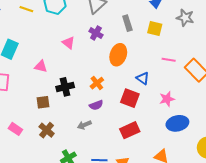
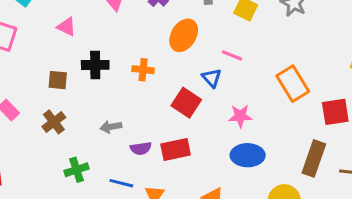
pink line: (169, 60) -> (232, 55), moved
orange cross: (97, 83) -> (143, 70), turned 32
purple semicircle: (96, 105) -> (141, 148), moved

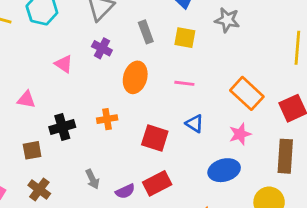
blue triangle: (212, 78) -> (195, 124), moved
pink star: (240, 116) -> (240, 134), moved
gray arrow: (111, 127) -> (92, 179), turned -90

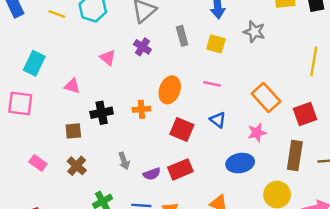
orange ellipse: (135, 77) -> (170, 90), moved

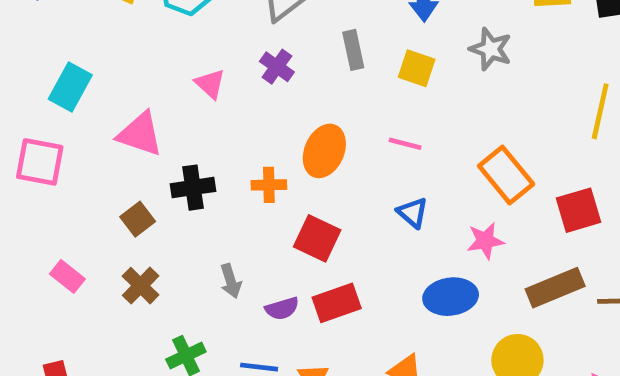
pink triangle: (72, 86) -> (140, 134), size x1.5
red square: (182, 130) -> (317, 238), moved
brown square: (73, 131) -> (138, 219), turned -35
brown rectangle: (295, 155) -> (555, 288), turned 56

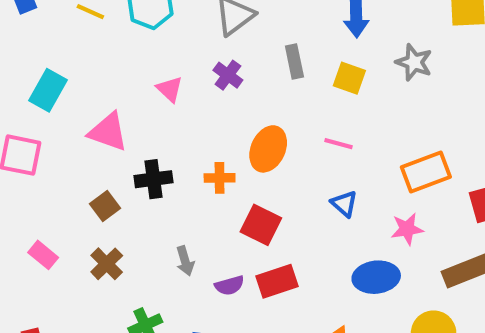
orange rectangle: (506, 175) -> (426, 172), turned -72

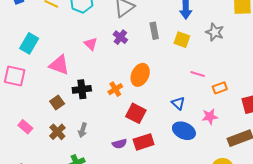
pink line: (338, 144) -> (198, 74), moved
orange rectangle: (426, 172) -> (220, 88), size x0.6
orange cross: (220, 178) -> (115, 89), turned -32
gray arrow: (185, 261) -> (83, 130), moved, turned 32
blue ellipse: (376, 277) -> (184, 131), moved, turned 30

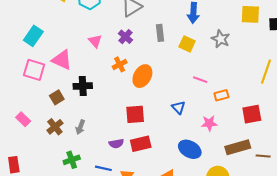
pink square: (15, 76) -> (34, 70), moved
orange cross: (115, 89) -> (120, 64), moved
red square: (136, 113) -> (135, 114), turned -36
blue ellipse: (184, 131) -> (190, 149), moved

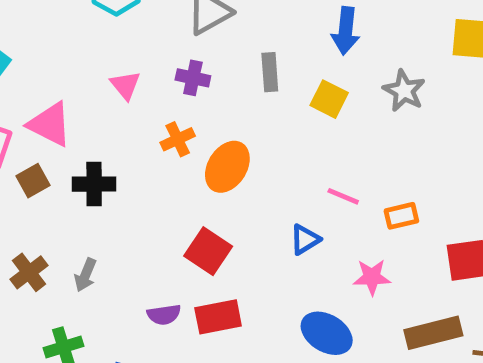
purple cross: (125, 37) -> (193, 78), turned -32
pink line: (200, 80) -> (343, 196), moved
brown square: (57, 97) -> (33, 181), moved
blue triangle: (178, 107) -> (305, 239), turned 40
red square: (135, 114) -> (208, 251), turned 36

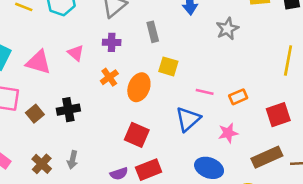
gray star: (404, 91) -> (227, 29), turned 30
yellow square: (329, 99) -> (168, 66), moved
pink triangle: (50, 124) -> (38, 62), moved
blue triangle: (305, 239) -> (188, 119), size x1.5

